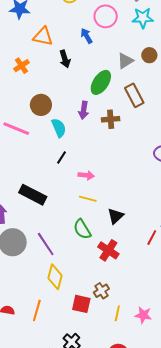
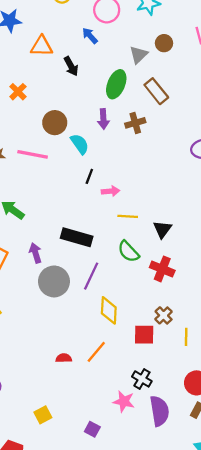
orange cross: (21, 66) -> (18, 92), moved
pink arrow: (86, 175) -> (111, 191), moved
black rectangle: (33, 195) -> (77, 237), moved
purple line: (46, 244) -> (91, 276), turned 70
orange line: (37, 311) -> (96, 352), turned 35

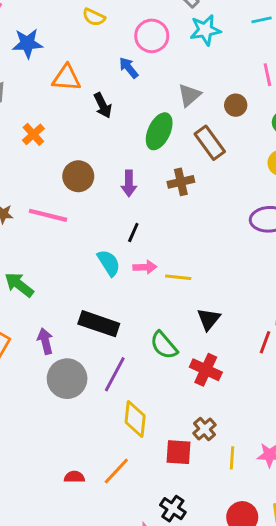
brown circle: (164, 43) -> (236, 105), moved
purple arrow: (103, 119) -> (129, 183), moved
cyan semicircle: (80, 144) -> (109, 263), moved
black line: (89, 176) -> (133, 233), moved
yellow line: (128, 216) -> (178, 277), moved

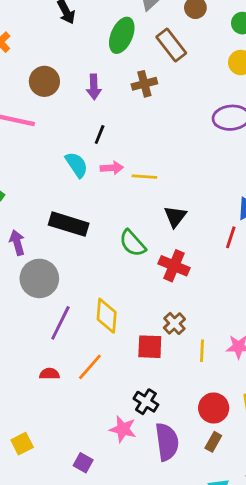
purple line: (115, 374) -> (60, 323), moved

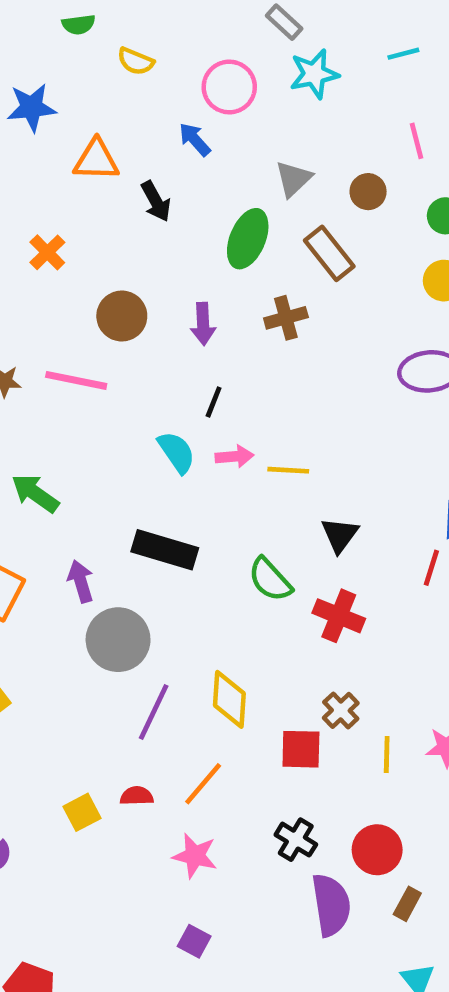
red circle: (214, 408) -> (377, 850), moved
pink star: (123, 429) -> (195, 856), moved
yellow square: (22, 444) -> (82, 812), moved

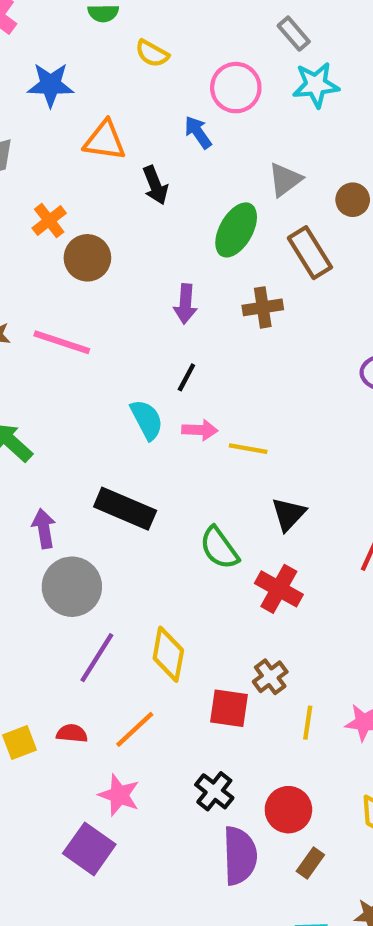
brown circle: (122, 316) -> (87, 258), moved
purple square: (194, 941) -> (89, 849), moved, size x1.6

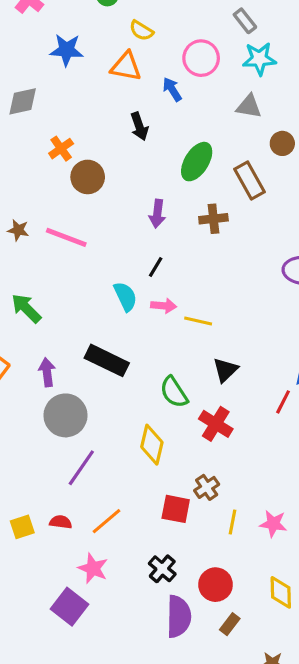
orange triangle: (105, 141) -> (126, 66), moved
gray triangle: (285, 180) -> (249, 106), moved, turned 44
yellow diamond: (168, 654) -> (152, 445), moved

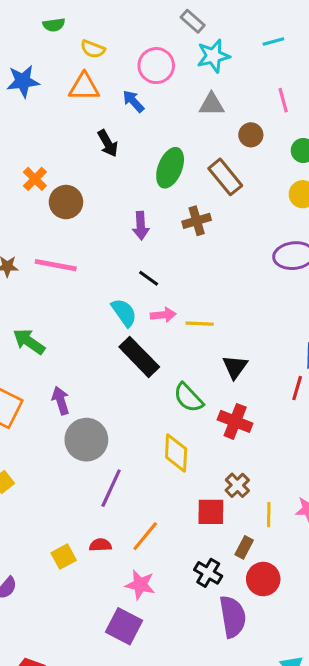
black line: (156, 267) -> (149, 278), turned -75
black rectangle: (107, 360) -> (139, 357), moved, turned 30
brown rectangle: (230, 624) -> (244, 547), moved

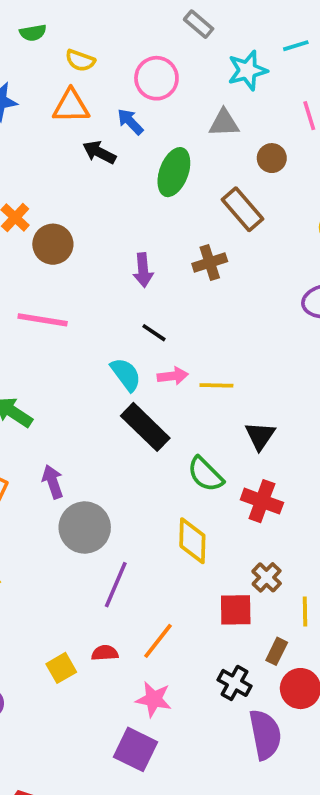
cyan star: (213, 56) -> (247, 70), moved
black arrow: (108, 143) -> (99, 152), moved, turned 148
green ellipse: (170, 168) -> (174, 172), moved

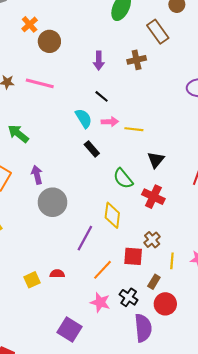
black rectangle: (145, 427) -> (92, 149), size x0.6
purple line: (116, 585) -> (85, 238), moved
orange line: (158, 641) -> (102, 270), moved
pink star: (154, 699) -> (100, 302), moved

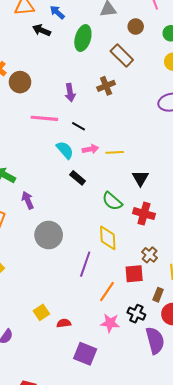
pink line: (40, 83) -> (44, 118), moved
purple arrow: (37, 175) -> (28, 200), moved
red semicircle: (57, 274) -> (64, 323), moved

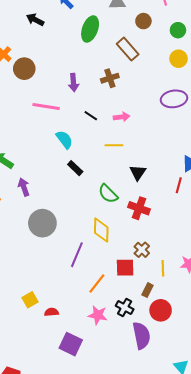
black arrow: (42, 30) -> (35, 20), moved
black line: (79, 126) -> (91, 116), moved
pink arrow: (90, 149) -> (122, 117), moved

